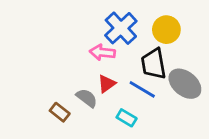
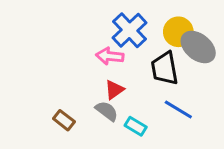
gray ellipse: (185, 84) -> (198, 47), moved
blue line: (142, 89) -> (178, 110), moved
gray semicircle: (87, 98) -> (107, 111), moved

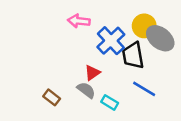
blue cross: (130, 30) -> (111, 41), moved
pink arrow: (110, 56) -> (79, 21), moved

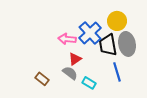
pink arrow: (79, 21) -> (67, 39), moved
gray ellipse: (160, 38) -> (127, 44), moved, turned 40
blue line: (144, 89) -> (117, 72), turned 42

